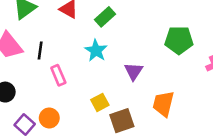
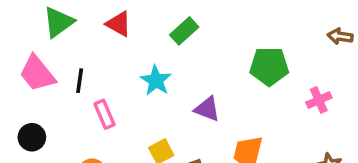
green rectangle: (105, 17) -> (184, 31), moved
purple triangle: (134, 71) -> (207, 109), turned -42

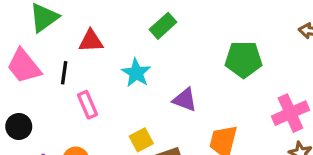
red triangle: (119, 24) -> (91, 41), moved, turned -32
pink cross: (319, 100) -> (290, 113), moved, size x1.5

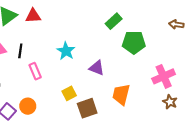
green rectangle: (163, 26) -> (114, 21), moved
red triangle: (91, 41) -> (33, 16), moved

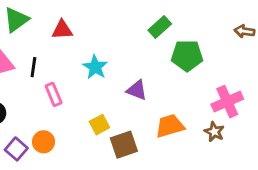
red triangle: (33, 16) -> (62, 30), moved
orange trapezoid: (121, 94) -> (170, 126), turned 60
brown star: (170, 102) -> (214, 132), moved

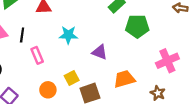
cyan star: (95, 67) -> (68, 35), turned -30
brown star: (214, 132) -> (158, 93), moved
orange circle: (43, 142) -> (48, 90), moved

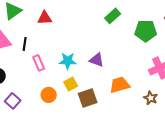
green pentagon: (137, 26) -> (146, 31), moved
cyan star: (68, 35) -> (68, 61), moved

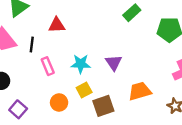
red triangle: (45, 18) -> (57, 25), moved
purple triangle: (97, 60) -> (114, 63), turned 35

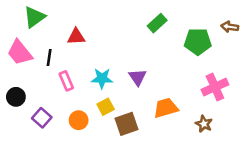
purple square: (18, 109) -> (42, 118), moved

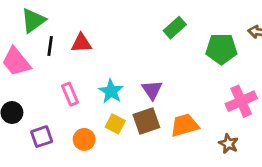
black line: (49, 58) -> (50, 46), moved
cyan star: (102, 78) -> (111, 91), turned 30
yellow square: (106, 107) -> (115, 124), turned -35
purple square: (42, 118) -> (42, 137), turned 30
brown square: (126, 124) -> (146, 121), moved

